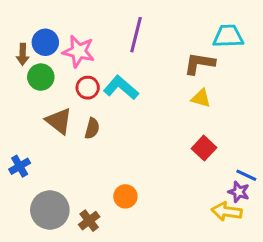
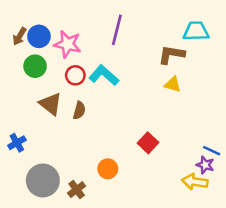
brown arrow: (23, 54) -> (19, 36), moved, turned 30
red square: (204, 148) -> (148, 143), moved

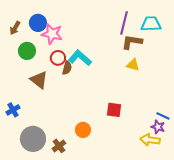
purple line: (117, 30) -> (124, 23), moved
blue circle: (39, 36) -> (38, 23), moved
brown semicircle: (79, 110) -> (67, 68), moved
red square: (148, 143) -> (114, 110), turned -35

